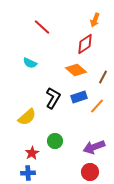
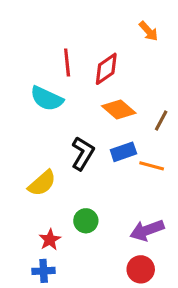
orange arrow: (95, 20) -> (149, 31), turned -64
red line: (42, 27) -> (67, 63), moved, turned 42
red diamond: (85, 44) -> (106, 69), moved
cyan semicircle: (30, 63) -> (47, 99), size x1.5
orange line: (97, 106) -> (152, 166), turned 63

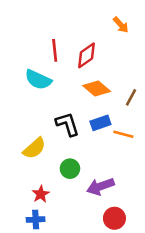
black L-shape: (83, 153) -> (67, 124), turned -48
green circle: (86, 221) -> (70, 169), moved
purple arrow: (147, 230) -> (100, 186), moved

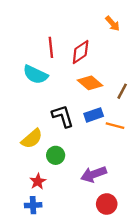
green circle: (70, 169) -> (56, 155), moved

